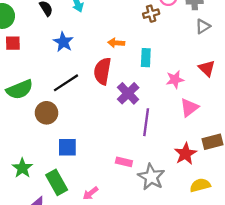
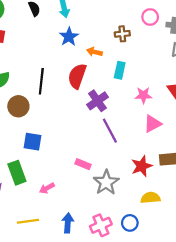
brown cross: (151, 14) -> (122, 34), moved
blue star: (63, 42) -> (69, 37), moved
black line: (66, 83) -> (41, 81), turned -60
purple line: (146, 122) -> (110, 131), turned -45

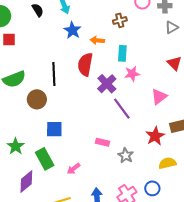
pink star: (143, 95) -> (132, 74), moved
gray star: (106, 182) -> (126, 155), size x0.7

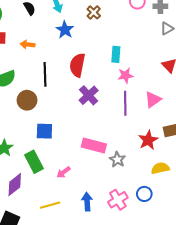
brown cross: (120, 20) -> (94, 12), moved, turned -32
orange arrow: (97, 40) -> (28, 44), moved
purple cross: (107, 84) -> (89, 95), moved
purple line: (122, 109) -> (125, 103), moved, turned 35
pink rectangle: (103, 142) -> (94, 146), size x1.6

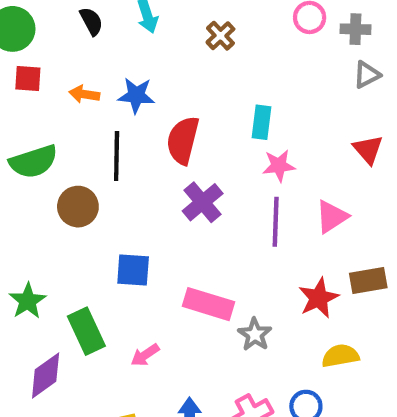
blue star: (65, 30) -> (136, 95), moved, turned -30
blue square: (44, 131) -> (133, 270), moved

